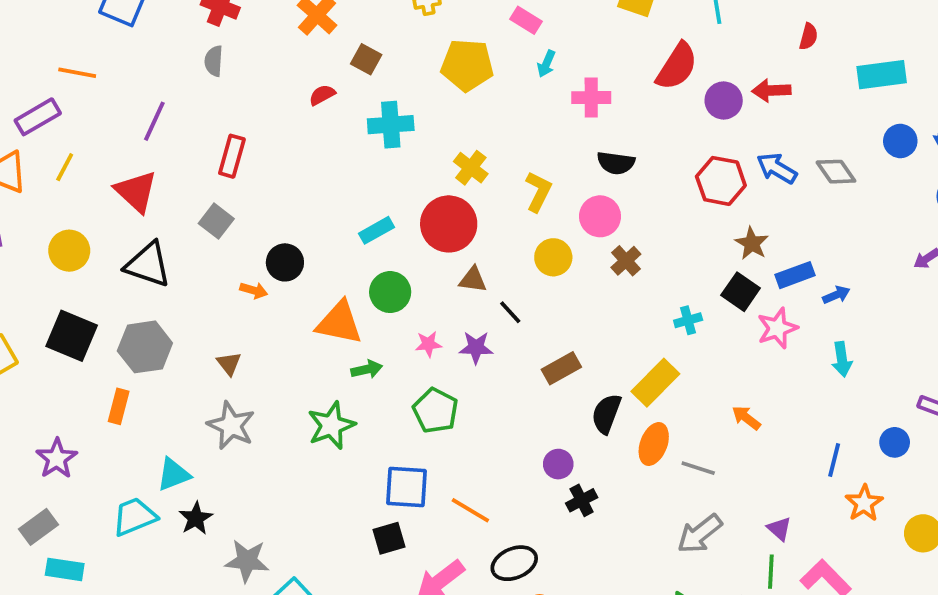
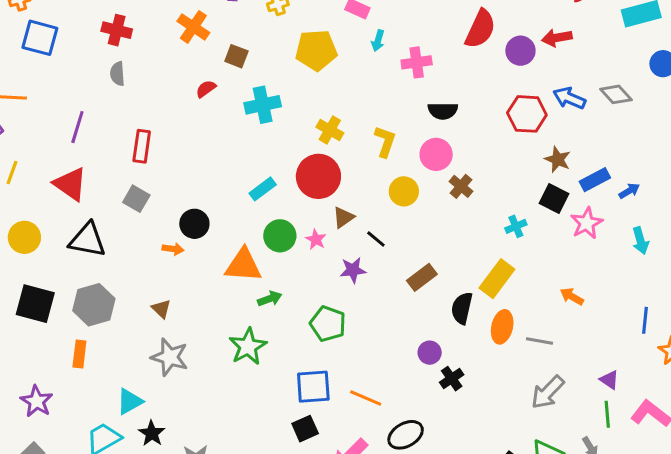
brown triangle: (473, 280) -> (343, 217), turned -35
pink star: (428, 344) -> (316, 239), moved, turned -30

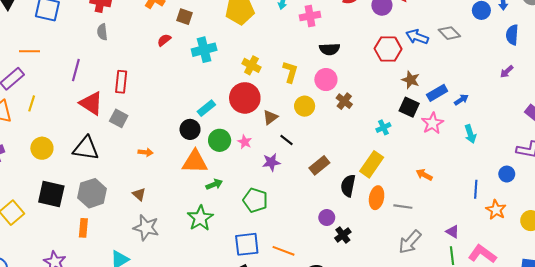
red triangle: (70, 184) -> (91, 103), moved
brown triangle: (343, 217) -> (270, 117), moved
black circle: (194, 224) -> (190, 129), moved

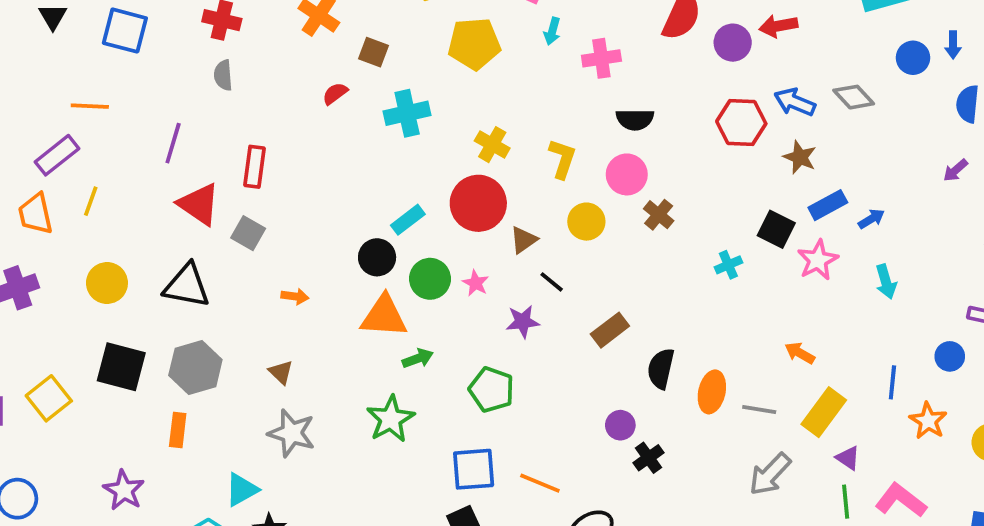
brown star: (411, 80) -> (800, 157), moved
yellow rectangle: (372, 164) -> (824, 412), moved

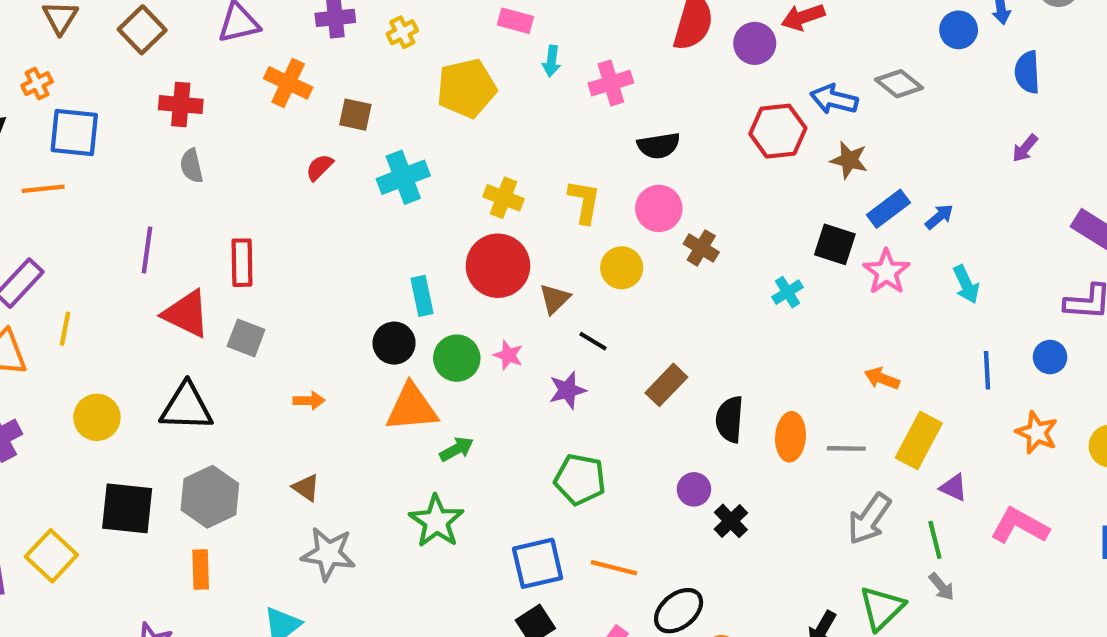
orange line: (90, 106) -> (43, 189), moved
cyan rectangle: (408, 220) -> (422, 296), turned -56
blue line: (892, 382) -> (987, 370), moved
green pentagon: (492, 390) -> (580, 479), moved
green line: (846, 502) -> (935, 540), moved

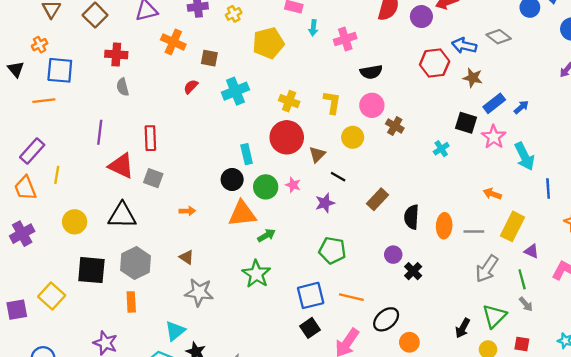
cyan arrow: (966, 284) -> (525, 156), moved, size x1.4

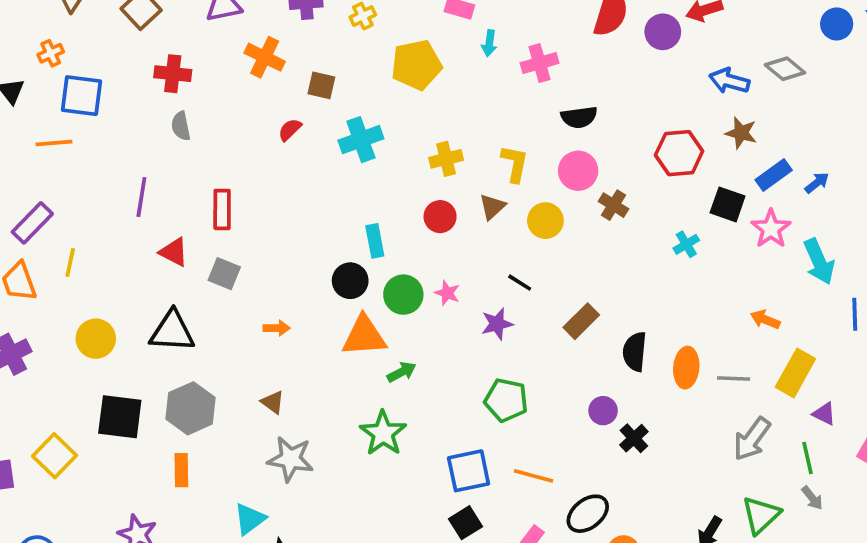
red hexagon: (435, 63) -> (679, 153), moved
yellow cross: (289, 101) -> (446, 159), turned -36
red circle: (287, 137) -> (440, 217), size x0.6
brown triangle: (317, 154) -> (492, 207), moved
red triangle: (121, 166) -> (174, 252), size x0.7

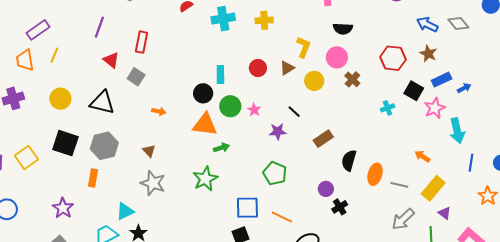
yellow cross: (446, 159) -> (264, 20), moved

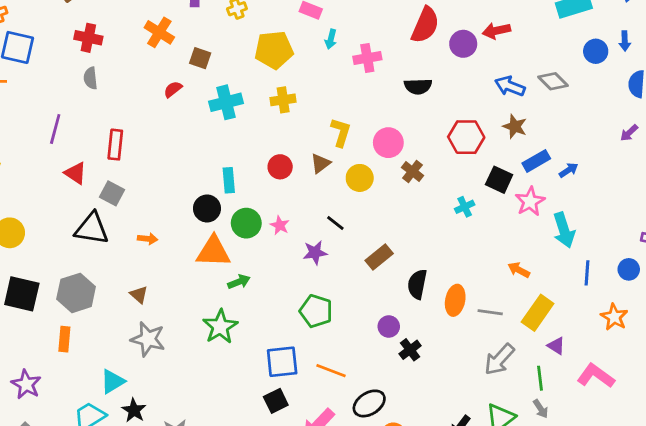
black semicircle: (343, 29) -> (418, 86), moved
black triangle: (102, 103) -> (92, 229), moved

